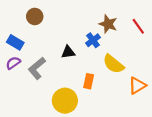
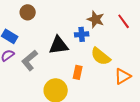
blue cross: (93, 40) -> (82, 34), turned 32
black triangle: (68, 52) -> (59, 45), size x1.5

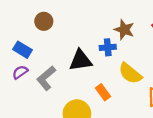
orange rectangle: (78, 72) -> (103, 92), turned -48

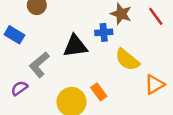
purple semicircle: (20, 72) -> (19, 88), moved
orange rectangle: (103, 92) -> (99, 92), moved

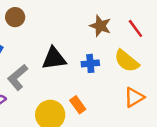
blue cross: (104, 32) -> (90, 63), moved
yellow semicircle: (127, 60) -> (127, 61), moved

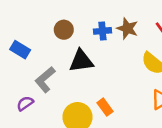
brown circle: (15, 17) -> (64, 30), moved
blue cross: (90, 63) -> (102, 31), moved

